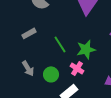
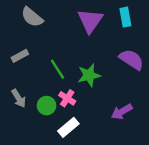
pink cross: (77, 68) -> (67, 98), moved

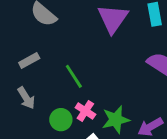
green star: (89, 75) -> (116, 120), moved
gray arrow: (19, 98) -> (26, 98), moved

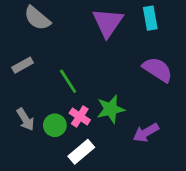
gray arrow: (26, 98) -> (25, 119), moved
green star: (116, 120) -> (111, 109), moved

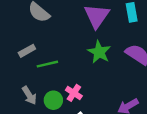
green line: (68, 81) -> (47, 64), moved, turned -70
green star: (111, 109) -> (99, 52), moved, turned -30

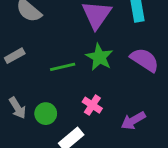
green line: (47, 64) -> (63, 67), moved
pink cross: (74, 93) -> (92, 105), moved

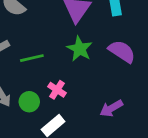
green line: (63, 67) -> (32, 58), moved
pink cross: (92, 105) -> (57, 90), moved

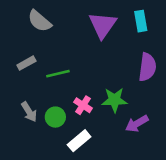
green star: (80, 49) -> (115, 100), moved, turned -30
purple semicircle: (122, 51) -> (147, 67), turned 64

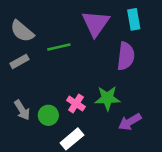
gray semicircle: (40, 21) -> (22, 31), moved
purple semicircle: (147, 67) -> (126, 56), moved
green line: (58, 74) -> (59, 47), moved

